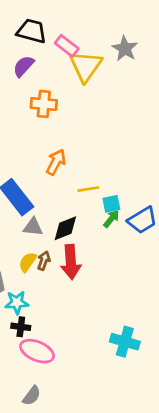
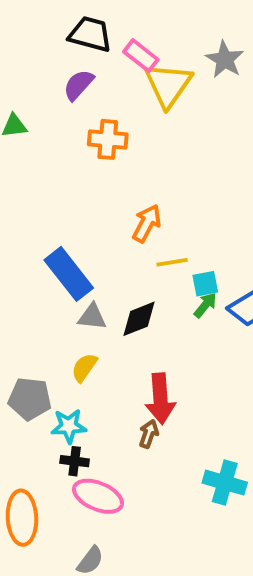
orange arrow: (56, 162) -> (147, 223), moved
brown arrow: (44, 261) -> (149, 434), moved
red arrow: (71, 262) -> (160, 399), moved

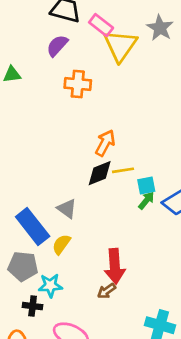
blue rectangle: (69, 274) -> (33, 227), moved
gray triangle: (92, 317) -> (67, 209), turned 30
black diamond: (139, 319) -> (100, 173), moved
brown arrow: (149, 434) -> (107, 291), turned -144
black cross: (75, 461) -> (33, 306), moved

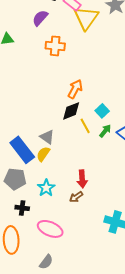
yellow line: (123, 170) -> (85, 126), moved, turned 70
cyan square: (146, 185) -> (102, 111), moved, turned -32
yellow semicircle: (61, 244) -> (43, 154), moved
red arrow: (115, 266) -> (82, 179), size x0.7
cyan star: (50, 285) -> (46, 188), moved, turned -30

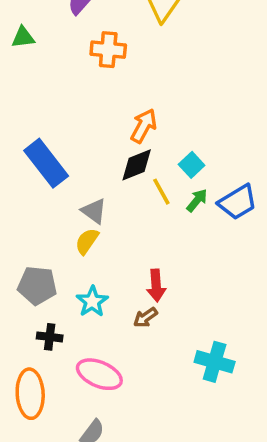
blue rectangle: (22, 150) -> (46, 163), moved

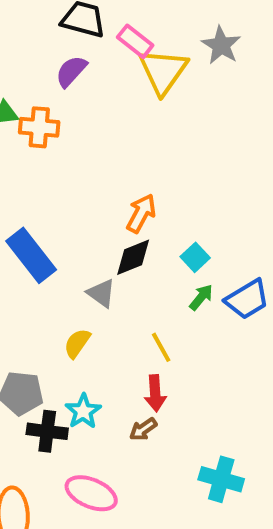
orange cross: (108, 50) -> (39, 127), moved
yellow line: (161, 192) -> (161, 347), moved
gray triangle: (94, 211) -> (101, 293), moved
black cross: (50, 337) -> (47, 431), moved, size x1.4

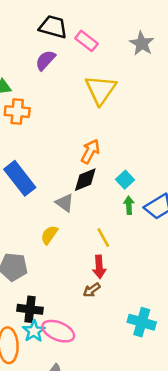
yellow triangle: (163, 71) -> (101, 90), moved
orange cross: (39, 127) -> (17, 112), moved
green arrow: (201, 297) -> (129, 205), turned -42
cyan star: (83, 411) -> (34, 331), moved
black cross: (47, 431) -> (30, 309), moved

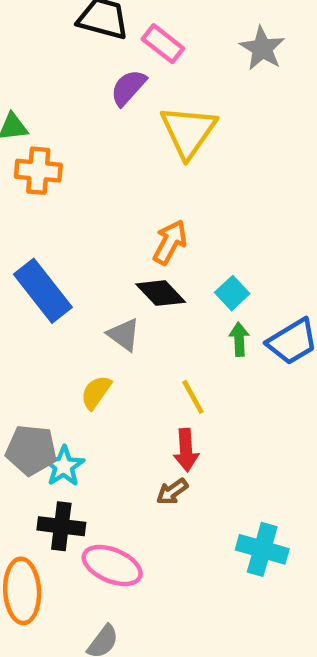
purple semicircle: (45, 60) -> (128, 88), moved
black diamond: (85, 180) -> (161, 293), turned 68
cyan star: (34, 331) -> (64, 466), moved

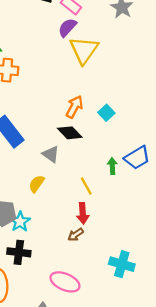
purple semicircle: (128, 88) -> (67, 28), moved
cyan square: (232, 293) -> (106, 113), moved
green arrow: (239, 339) -> (112, 166), moved
pink ellipse: (112, 565) -> (65, 282), moved

